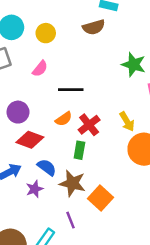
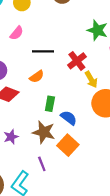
red cross: (89, 125) -> (77, 61), moved
blue semicircle: (47, 167) -> (69, 118), moved

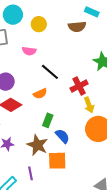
pink semicircle: (17, 33) -> (29, 51), turned 48
black line: (43, 51) -> (50, 72), turned 30
orange square: (68, 145) -> (57, 161), turned 36

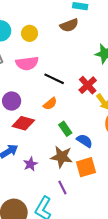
pink semicircle: (29, 51) -> (27, 63), size x1.5
green rectangle: (48, 120) -> (65, 129), turned -40

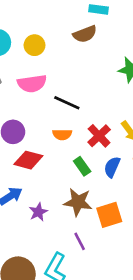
red cross: (88, 85) -> (99, 136), moved
orange semicircle: (50, 104) -> (62, 135), turned 40
blue semicircle: (85, 141) -> (112, 167), moved, turned -98

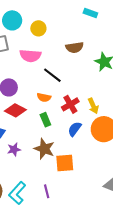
brown semicircle: (85, 34) -> (75, 47), moved
green rectangle: (82, 166) -> (45, 120), moved
purple line: (80, 241) -> (47, 191), moved

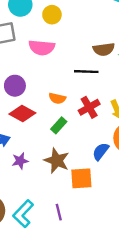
brown semicircle: (75, 47) -> (104, 49), moved
black line: (52, 75) -> (86, 72), moved, turned -36
green rectangle: (45, 120) -> (59, 125), turned 64
blue semicircle: (75, 129) -> (101, 151), moved

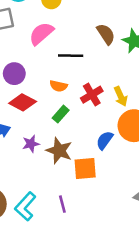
pink semicircle: (42, 48) -> (41, 33), turned 135
brown semicircle: (104, 49) -> (106, 34), turned -115
black line: (86, 72) -> (71, 56), moved
purple star: (20, 161) -> (31, 144), moved

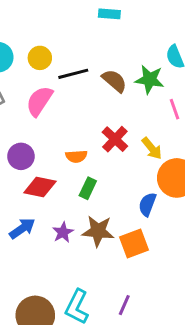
black line: (71, 56) -> (73, 74), moved
red cross: (92, 95) -> (115, 139), moved
purple line: (62, 204) -> (124, 305), moved, turned 54

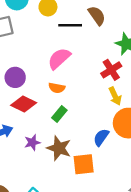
brown semicircle: (114, 81) -> (97, 16), moved
pink semicircle: (39, 101) -> (59, 59), moved
red cross: (115, 139) -> (111, 70), moved

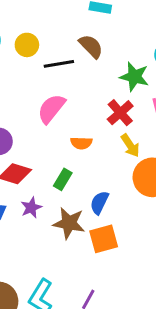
orange semicircle: (57, 88) -> (81, 143), moved
blue semicircle: (101, 137) -> (99, 203), moved
purple star: (32, 142) -> (31, 208), moved

